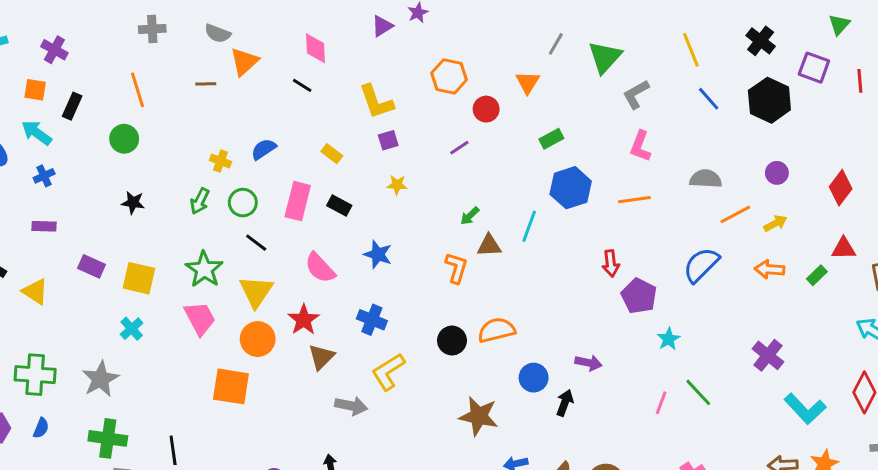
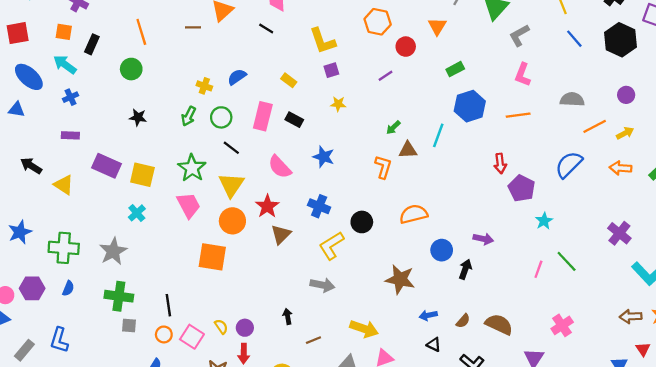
purple rectangle: (91, 266) -> (106, 166), size x1.4
black circle: (452, 341) -> (362, 222), moved
gray arrow: (351, 406) -> (322, 285), moved

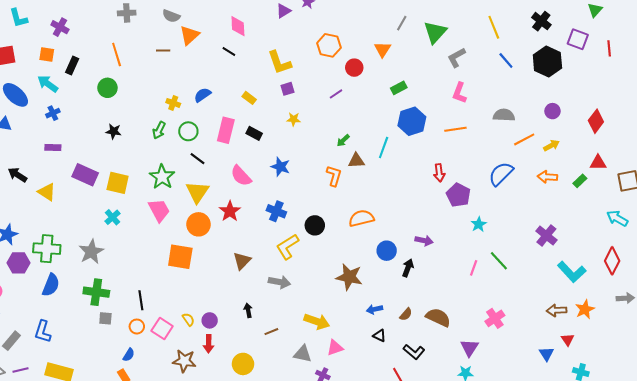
brown triangle: (281, 234) -> (242, 261), moved
purple hexagon: (32, 288) -> (18, 263), moved
blue semicircle: (68, 288) -> (51, 285), size x1.6

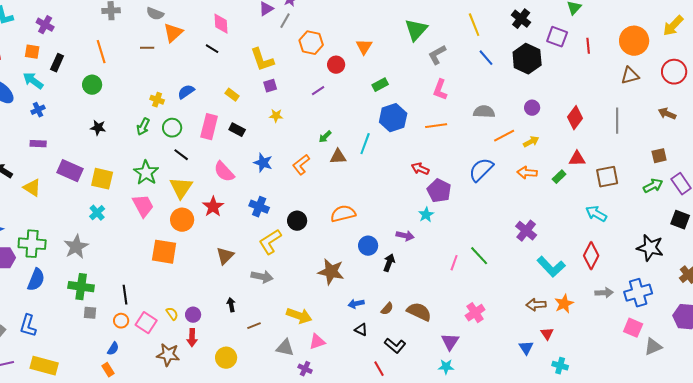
gray line: (402, 23) -> (285, 21), moved
red arrow: (439, 173) -> (420, 169), turned 120
orange L-shape: (334, 176) -> (301, 165), moved, turned -145
cyan star: (479, 224) -> (426, 215), moved

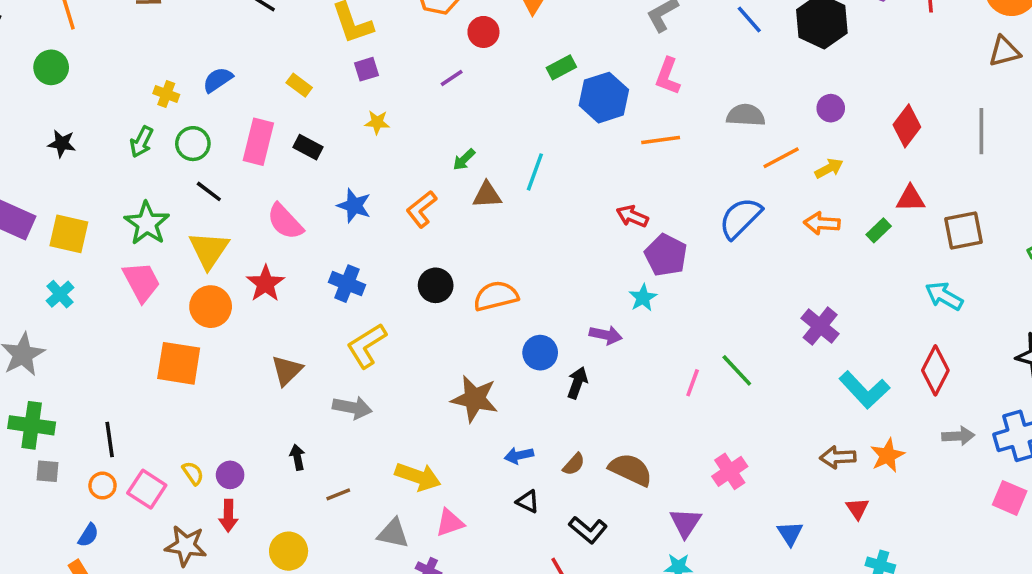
blue hexagon: (393, 118) -> (604, 98), moved
black circle: (297, 221) -> (436, 285), moved
blue triangle: (526, 348) -> (790, 533), moved

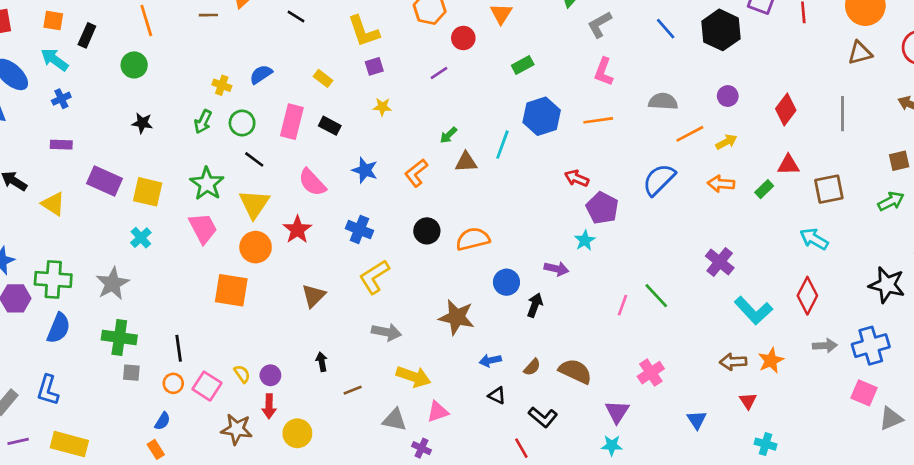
blue hexagon: (604, 98) -> (542, 116), moved
gray arrow: (352, 408) -> (386, 332), moved
yellow circle: (289, 551) -> (297, 433), moved

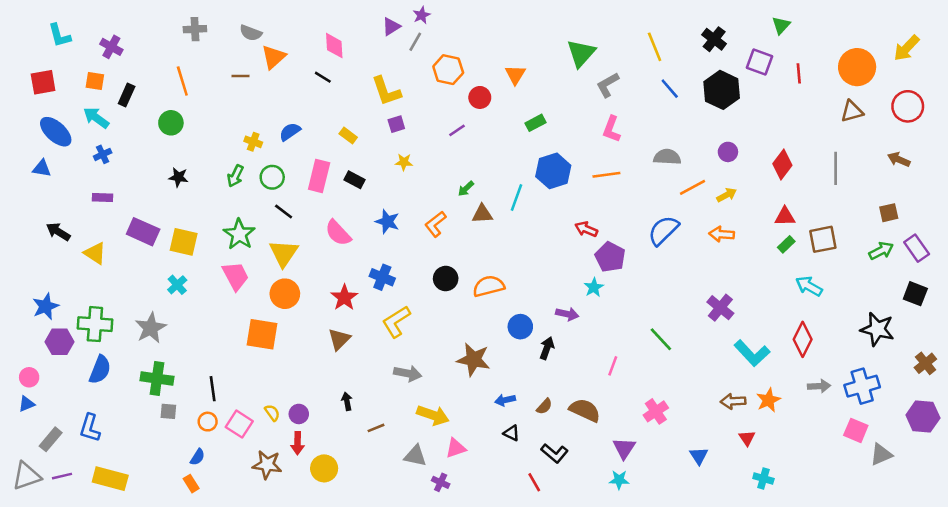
green rectangle: (764, 189) -> (786, 244), moved
red star: (297, 230) -> (344, 298), moved
pink line: (623, 305) -> (613, 366), moved

